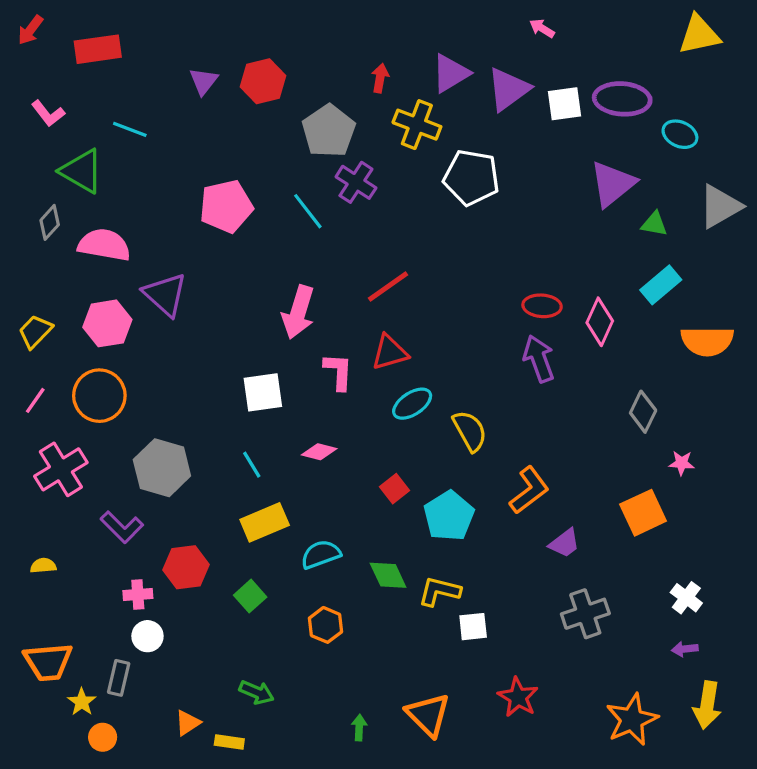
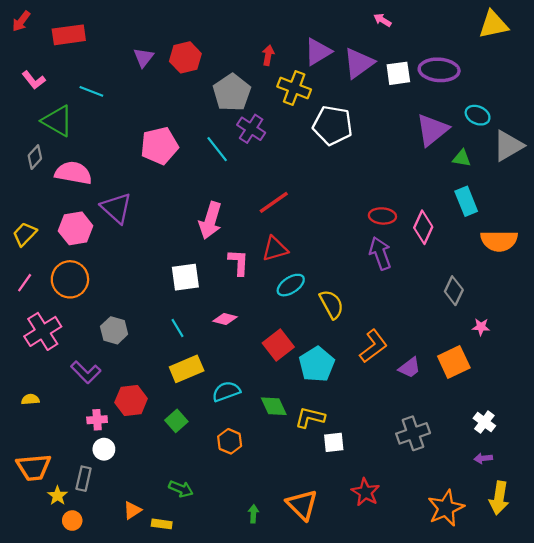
cyan ellipse: (680, 134) -> (478, 115), moved
cyan rectangle: (661, 285) -> (466, 201), turned -72
gray hexagon: (162, 468) -> (114, 330), size x0.7
red square: (394, 489) -> (278, 345), size x1.5
purple trapezoid: (564, 543) -> (410, 368), moved

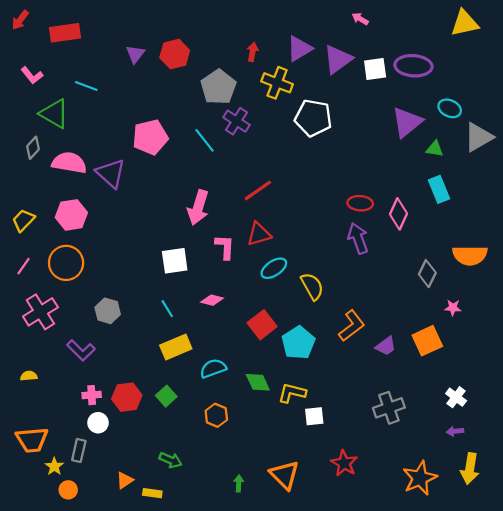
purple triangle: (116, 208) -> (111, 173), moved
orange semicircle: (499, 241) -> (470, 255), moved
red hexagon: (131, 401) -> (127, 397), moved

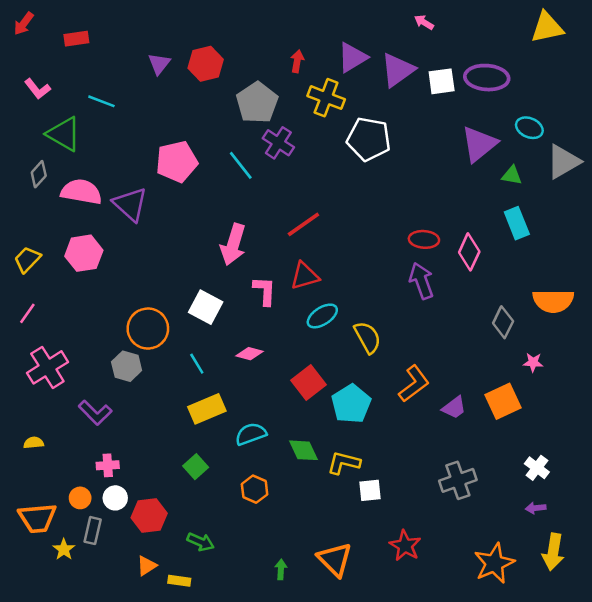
red rectangle: (65, 33) -> (76, 39), size x0.7
white square: (175, 261) -> (206, 307), turned 36
orange circle: (66, 263) -> (148, 329), moved
red hexagon: (127, 397) -> (149, 516), moved
orange circle: (68, 490) -> (80, 498), moved

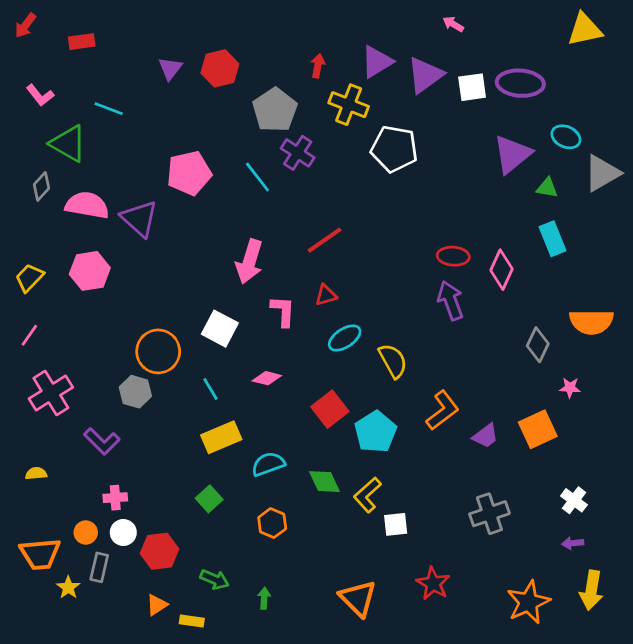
red triangle: (305, 276) -> (326, 295), size x0.7
yellow L-shape: (344, 463) -> (367, 495), turned -56
green arrow: (281, 569) -> (264, 598), moved

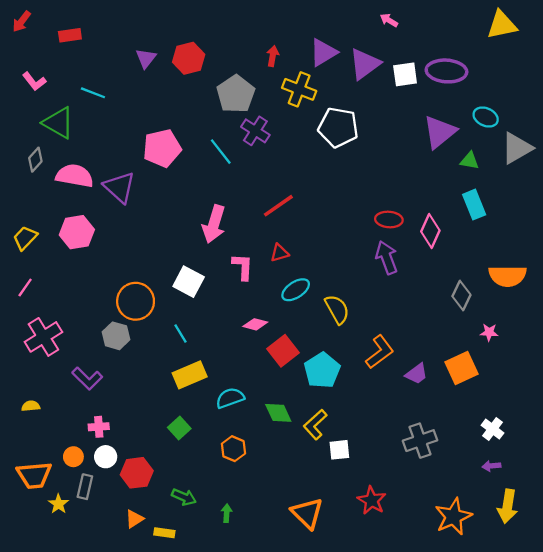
pink diamond: (267, 378) -> (255, 324), moved

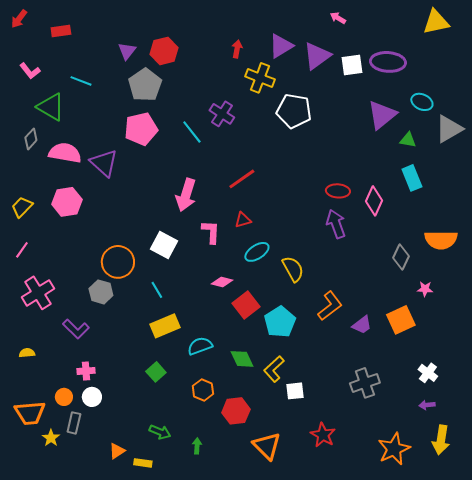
gray pentagon: (236, 94) -> (145, 85), moved
red hexagon: (137, 473) -> (236, 411), moved

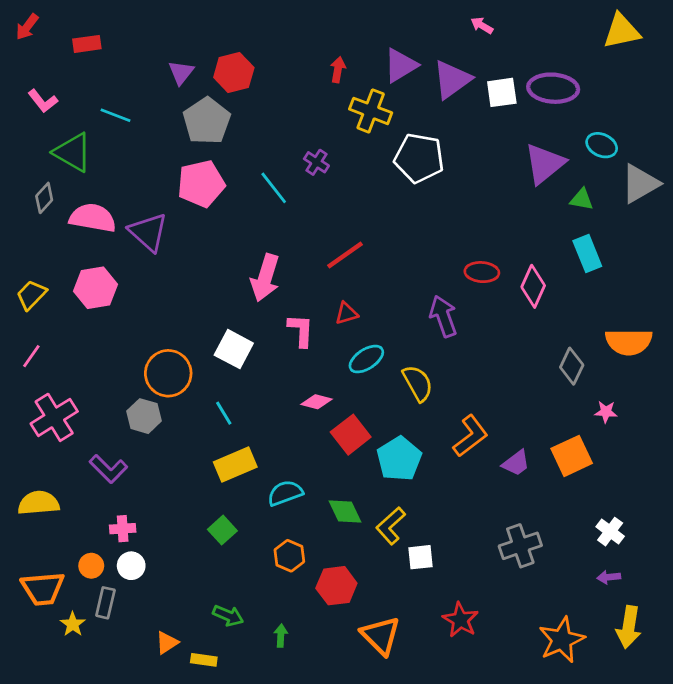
purple cross: (222, 114) -> (316, 162), size x0.7
purple arrow: (336, 224) -> (443, 316), moved
yellow semicircle: (27, 353) -> (38, 503), size x1.8

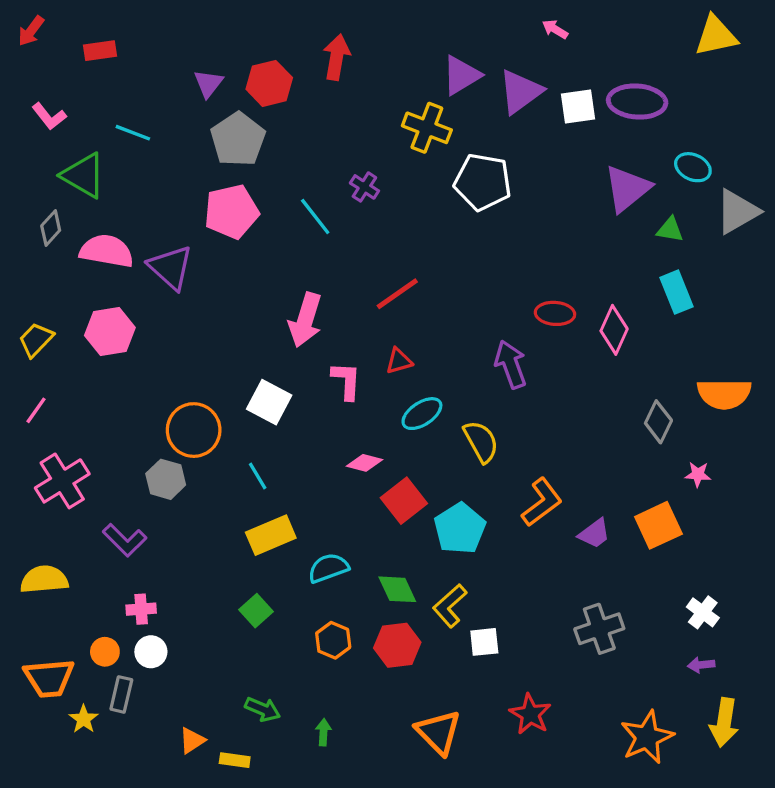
red arrow: (338, 70) -> (337, 57), moved, size x1.5
red hexagon: (336, 586) -> (397, 645), moved

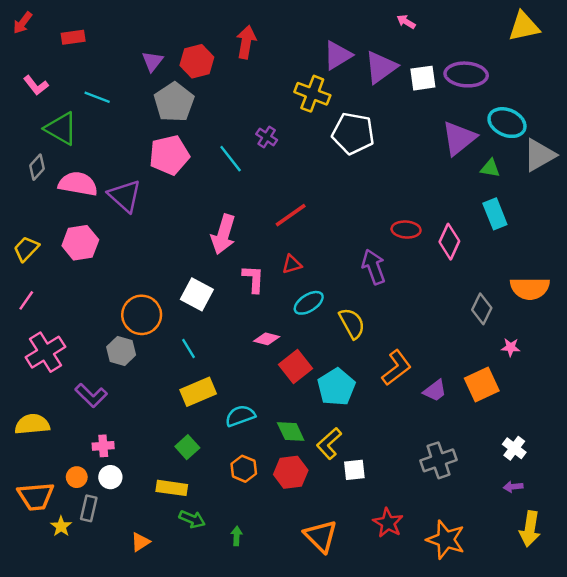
cyan ellipse: (693, 167) -> (507, 123), size x1.4
orange star: (647, 737) -> (446, 540), moved, turned -30
yellow rectangle: (235, 760) -> (172, 488), moved, size x1.4

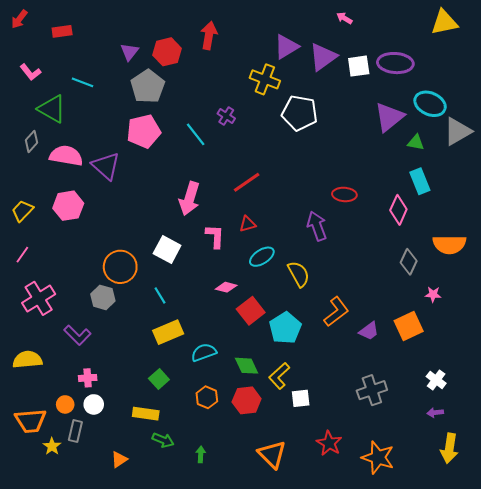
pink diamond: (449, 242) -> (398, 210), moved

